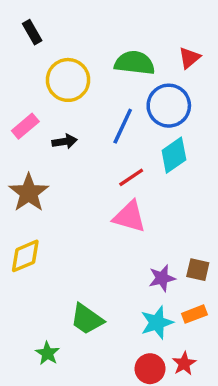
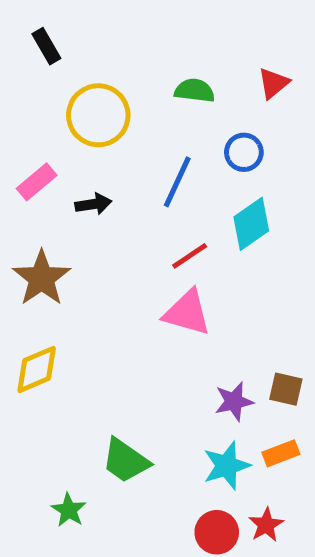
green semicircle: (135, 63) -> (195, 91), size x0.7
blue circle: (169, 106) -> (244, 152), size x0.6

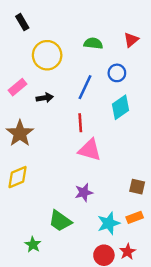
red line: (190, 256) -> (80, 123), moved, turned -60
purple star: (234, 401) -> (84, 192), moved

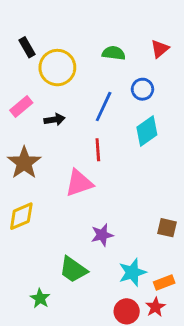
black rectangle: (22, 22) -> (27, 47), moved
pink triangle: (90, 150) -> (79, 183), moved, turned -35
orange rectangle: (135, 217) -> (164, 283), moved

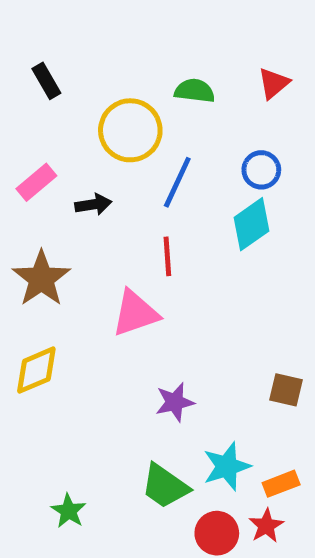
yellow circle: (57, 68) -> (130, 130), moved
blue circle: (142, 89) -> (261, 170), moved
green trapezoid: (73, 270) -> (165, 486), moved

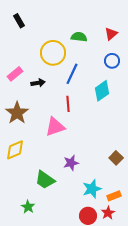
black rectangle: (46, 81) -> (19, 21), moved
blue circle: (261, 170) -> (112, 61), moved
brown square: (286, 390) -> (116, 158), turned 32
green trapezoid: (165, 486) -> (45, 180), moved

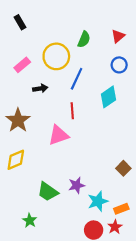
green semicircle: (79, 37) -> (84, 39), turned 105
pink rectangle: (15, 74) -> (22, 65), moved
purple star: (71, 163) -> (77, 185), moved

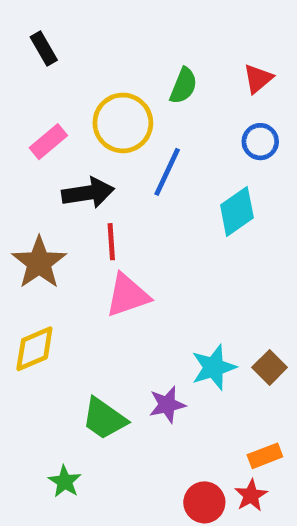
black arrow: (40, 88) -> (88, 193), size x1.5
red line: (72, 111) -> (111, 242), moved
cyan star: (98, 201) -> (214, 367), moved

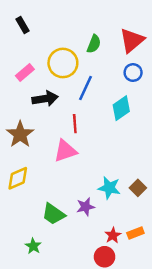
red triangle: (258, 79) -> (132, 40), size x1.6
red line: (111, 242) -> (75, 124), moved
cyan star: (214, 367) -> (109, 188), turned 30
red star: (251, 495) -> (113, 235), moved

